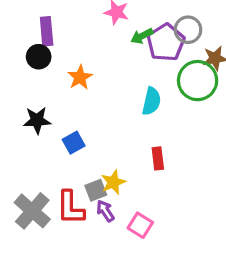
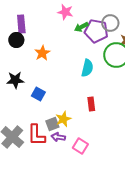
purple pentagon: (166, 42) -> (96, 31), turned -30
blue square: (74, 143) -> (38, 94), turned -32
purple arrow: (105, 211) -> (58, 137), turned -48

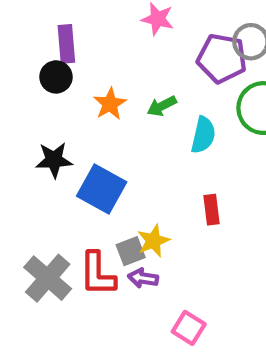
green arrow: (81, 27) -> (162, 106), moved
blue square: (38, 94) -> (102, 189), size x1.6
pink square: (80, 146) -> (189, 328), moved

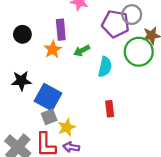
purple rectangle: (66, 44) -> (61, 30), moved
yellow star: (153, 241) -> (67, 127), moved
gray square: (131, 251) -> (49, 117), moved

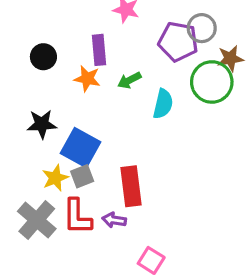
orange star: (53, 49) -> (87, 79), turned -30
red rectangle: (110, 109) -> (131, 186), moved, size x1.6
yellow star: (67, 127) -> (55, 178), moved

